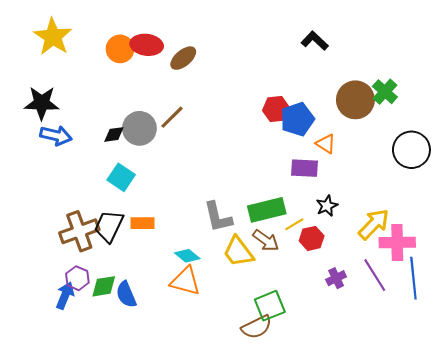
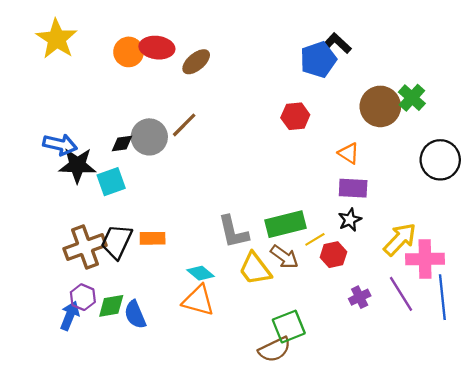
black star: (42, 103) -> (77, 165), moved
blue pentagon: (297, 119) -> (318, 60), moved
purple rectangle: (304, 168) -> (353, 188), moved
cyan square: (121, 177) -> (111, 182), moved, turned 36

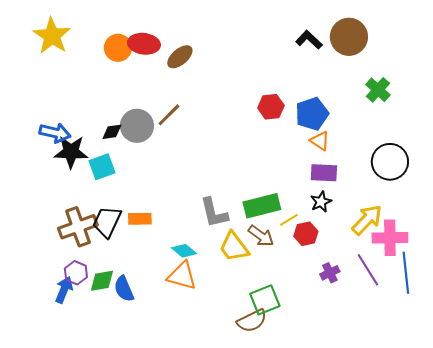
blue pentagon: (318, 60) -> (312, 114), moved
brown circle: (380, 106) -> (349, 37), moved
black circle: (440, 160) -> (390, 162), moved

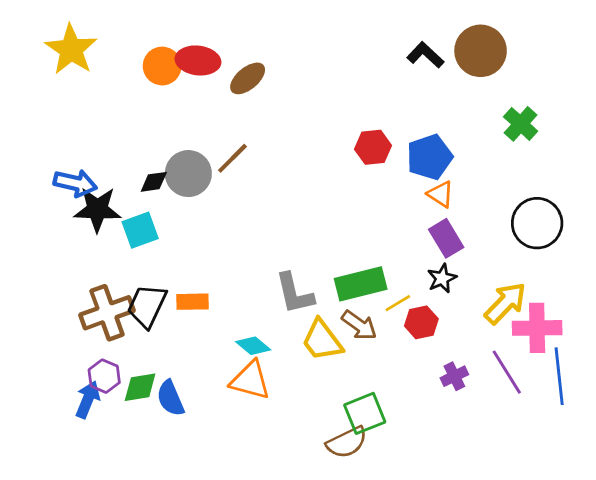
purple rectangle: (324, 173) -> (446, 238), turned 56

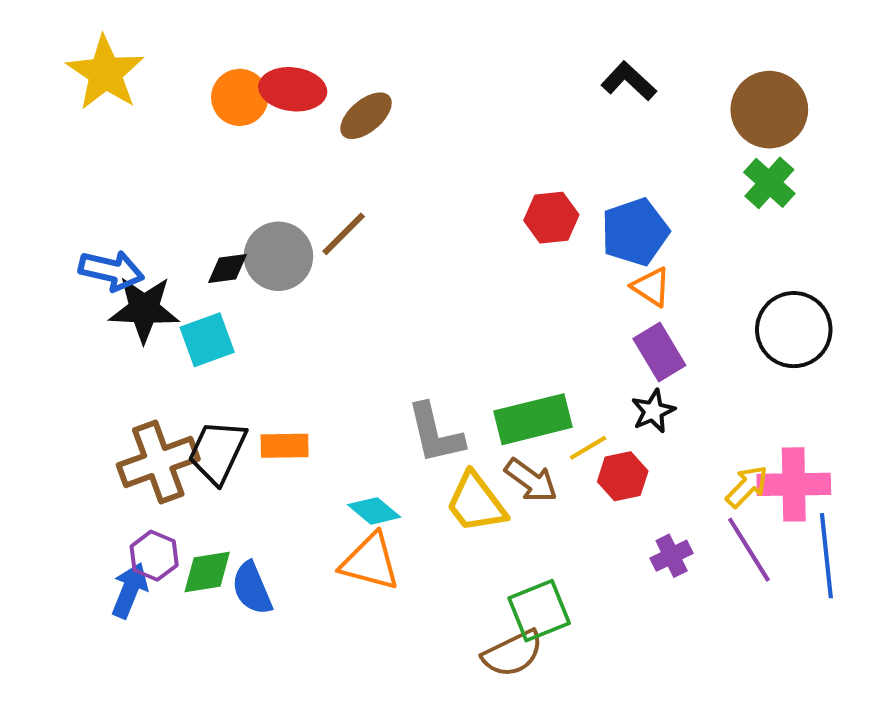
brown circle: (481, 51) -> (769, 110), moved
yellow arrow: (505, 303) -> (747, 486), moved, size x0.7

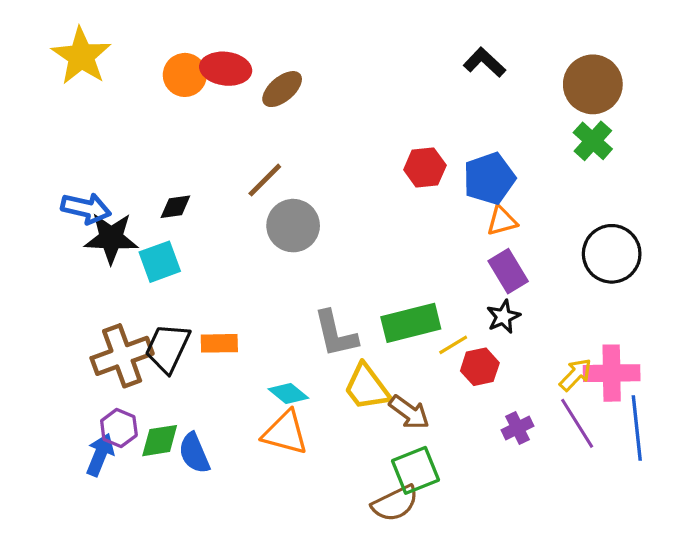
gray circle: (278, 256) -> (293, 226), moved
orange triangle: (651, 287) -> (502, 221), turned -48
brown arrow: (531, 480) -> (409, 412), moved

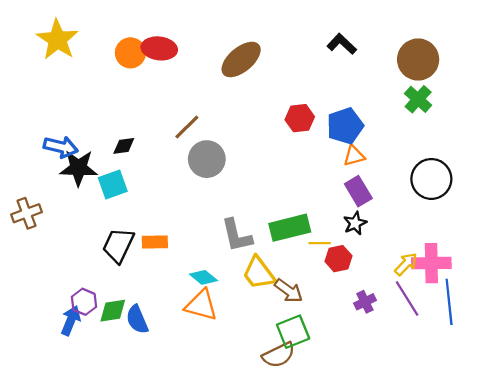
brown ellipse: (282, 89) -> (241, 60), moved, size x1.4
yellow line: (453, 345) -> (320, 243), turned 30
brown cross: (122, 356) -> (26, 213), moved, size x0.7

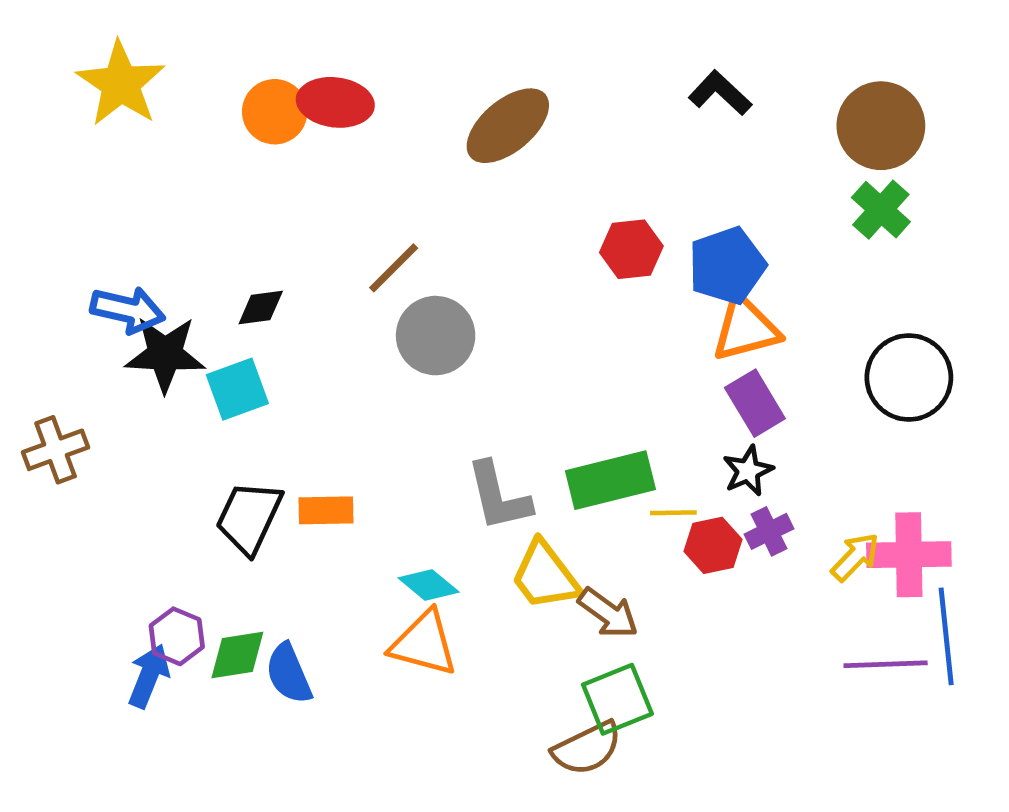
orange triangle: (354, 156) -> (746, 329), size x1.5
purple line: (407, 298) -> (886, 664), moved, turned -60
purple cross: (365, 302) -> (769, 531), moved

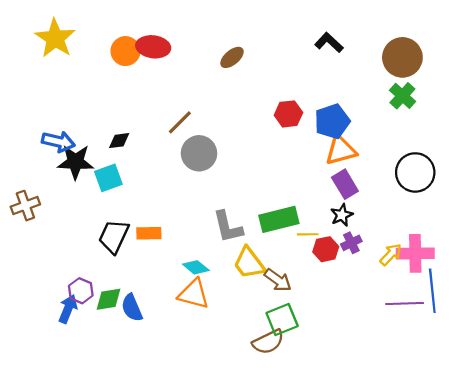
brown ellipse: (508, 126) -> (232, 57), size x0.6

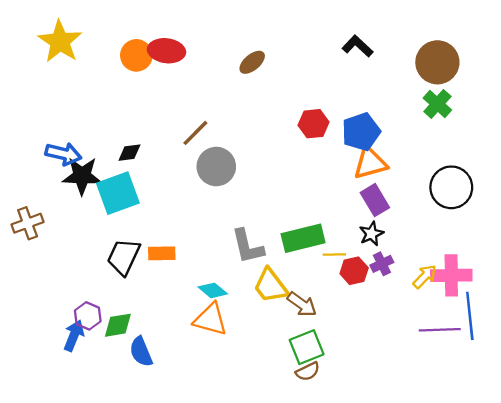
cyan square: (108, 178) -> (118, 193), size x1.4
blue semicircle: (132, 308) -> (141, 352), moved
brown semicircle: (268, 342) -> (308, 371), moved, size x0.7

